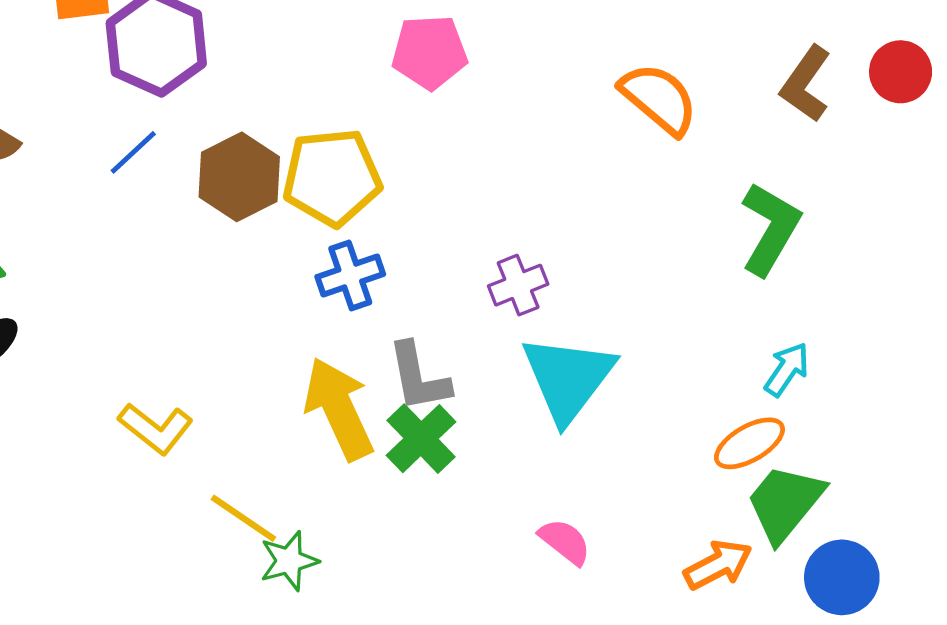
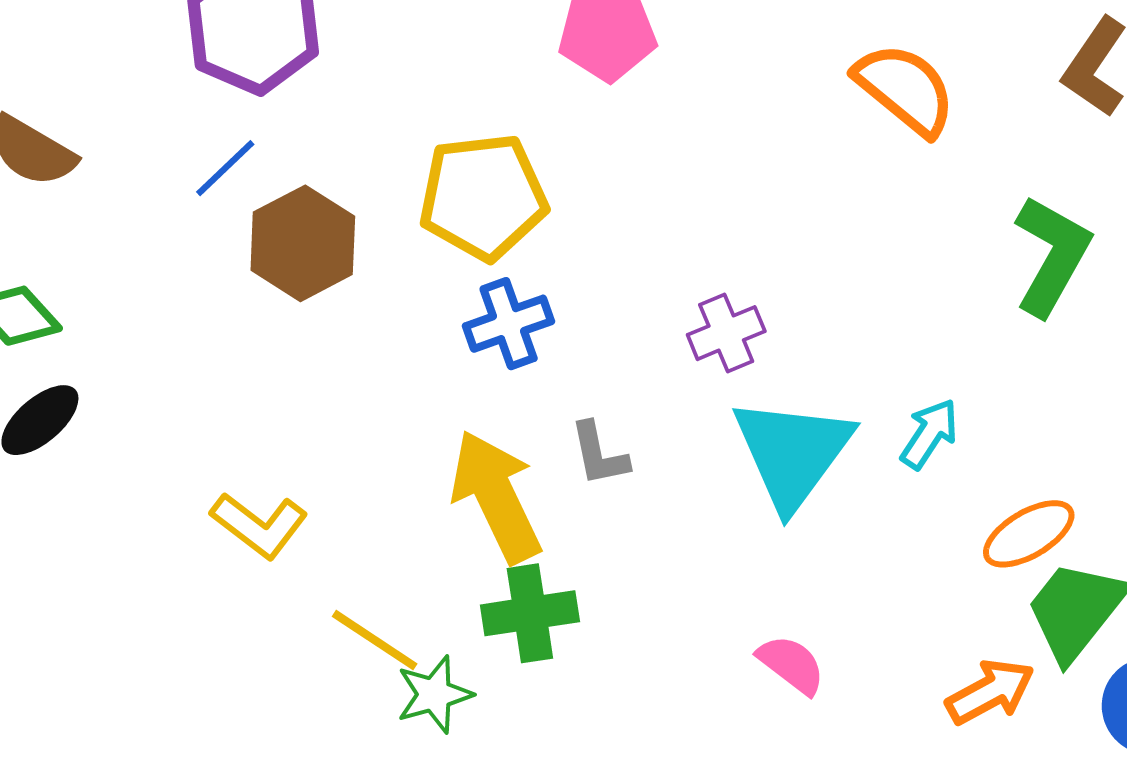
brown hexagon: (239, 177) -> (303, 243), moved
cyan arrow: (787, 369) -> (929, 434), moved
gray L-shape: (419, 377) -> (599, 454), size x0.7
green cross: (421, 439) -> (530, 613), moved, turned 36

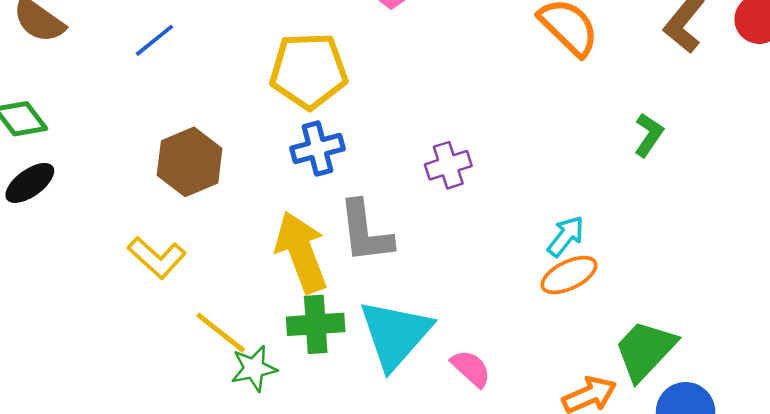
brown hexagon: (303, 243) -> (190, 162), moved
green L-shape: (1052, 255) -> (649, 135), size x0.6
cyan triangle: (792, 453) -> (395, 334), moved
gray L-shape: (599, 454) -> (365, 232), size x1.6
orange ellipse: (1029, 534) -> (569, 275), moved

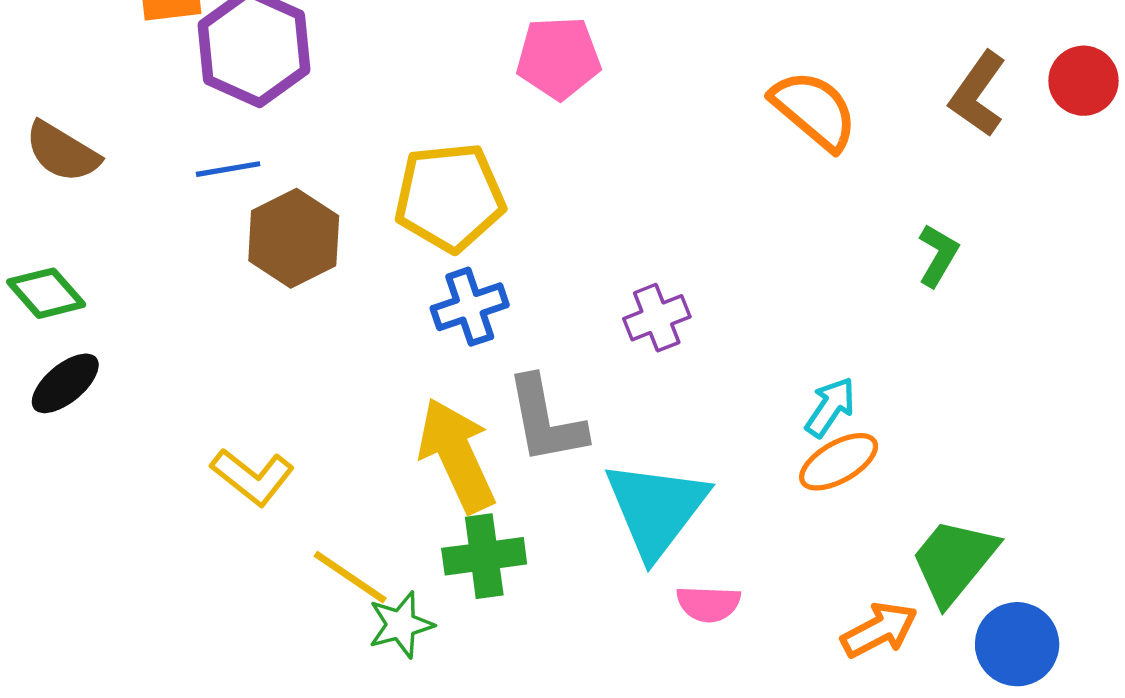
blue line: (154, 40) -> (228, 169), turned 33
brown hexagon: (190, 162) -> (294, 238), moved
cyan triangle: (395, 334) -> (656, 509), moved
pink semicircle: (471, 368) -> (708, 604), turned 144

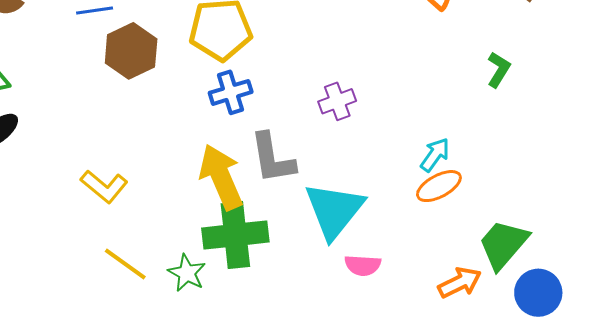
green cross: (484, 556) -> (235, 235), size x1.4
yellow line: (350, 577) -> (125, 264), moved
green star: (401, 625) -> (187, 273), turned -30

